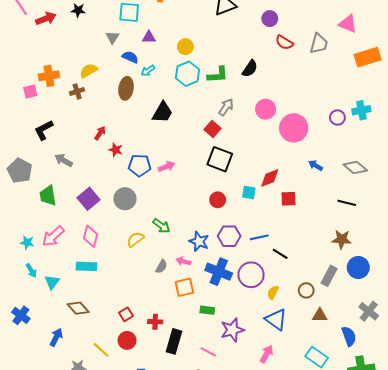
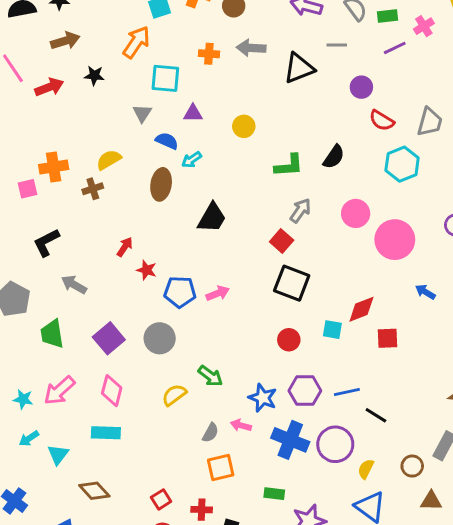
cyan hexagon: (187, 74) -> (402, 164), moved
cyan arrow: (31, 271) -> (29, 438), turned 88
orange square: (184, 287) -> (221, 468), moved

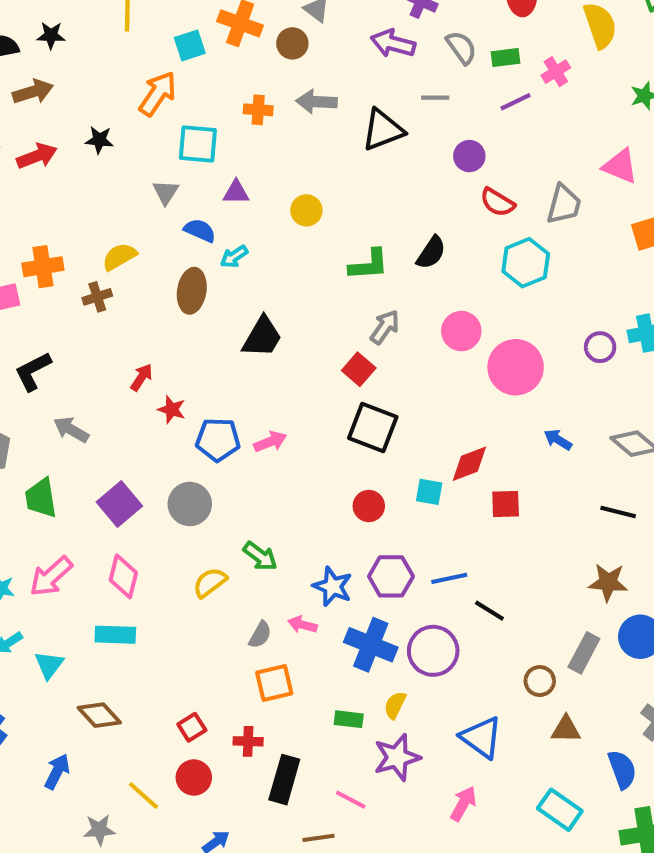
brown arrow: (65, 41) -> (33, 92), moved
yellow semicircle: (366, 469) -> (395, 705), moved

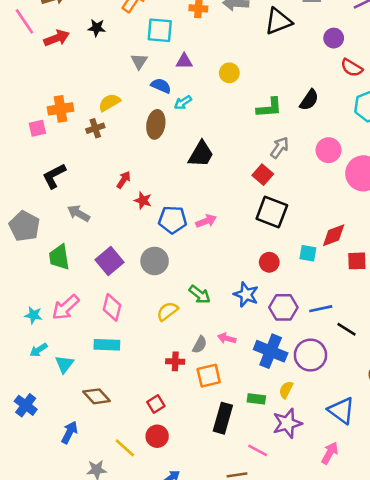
blue star: (333, 586) -> (246, 294), moved
red cross: (248, 741) -> (175, 361), moved
black rectangle: (284, 780) -> (223, 418), moved

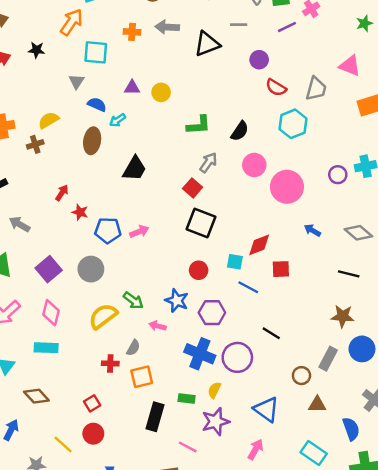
purple triangle: (184, 61) -> (132, 88), moved
black semicircle: (309, 100) -> (240, 131), moved
blue line: (321, 309) -> (248, 287), moved, turned 40
yellow semicircle: (167, 311) -> (103, 316), size x1.4
pink arrow: (227, 338) -> (157, 326), moved

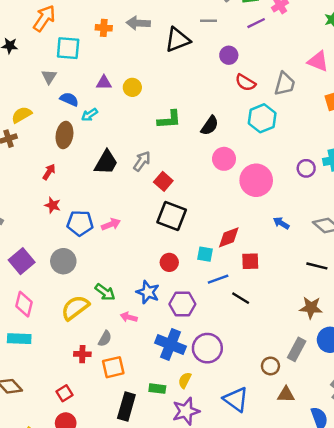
gray arrow: (208, 163) -> (142, 161), moved
red arrow: (62, 193) -> (49, 172), moved
blue line: (248, 287) -> (218, 279), turned -48
black line: (271, 333) -> (241, 298), moved

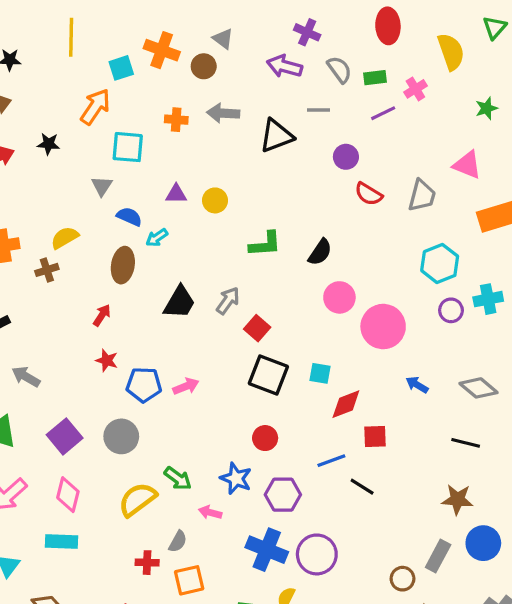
cyan hexagon: (262, 118) -> (440, 263), moved
cyan square: (205, 254) -> (320, 373), moved

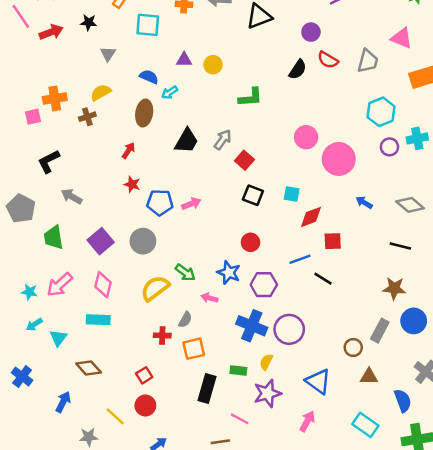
gray triangle: (102, 186) -> (108, 54), moved
black semicircle: (320, 252) -> (298, 70), moved
black square: (268, 375) -> (253, 195), size x0.7

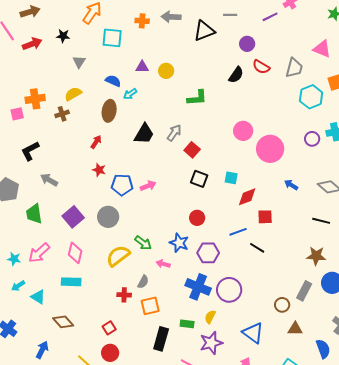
cyan hexagon: (381, 112) -> (311, 97), moved
cyan triangle: (58, 338) -> (38, 297), turned -35

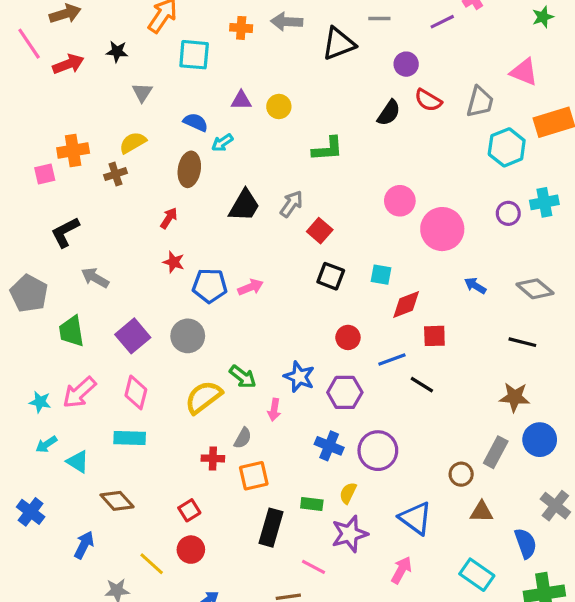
red circle: (197, 218) -> (348, 337), moved
pink arrow: (163, 264) -> (274, 410), turned -96
blue cross: (198, 287) -> (329, 446), size x0.7

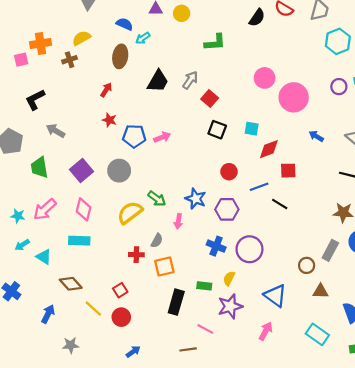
yellow line: (152, 564) -> (93, 309), moved

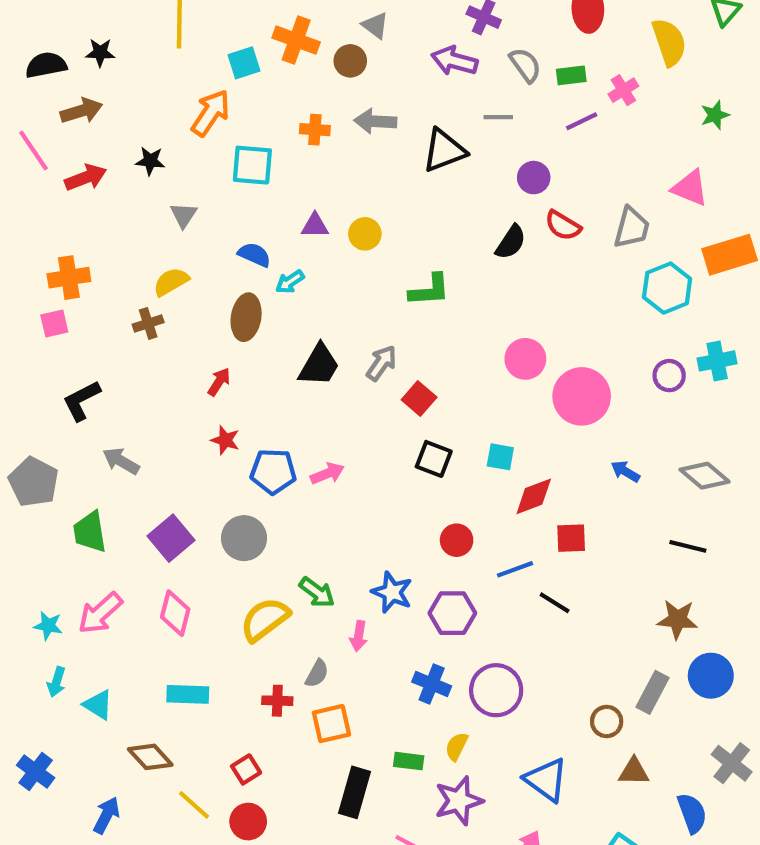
orange cross: (40, 43) -> (69, 278), moved
cyan rectangle: (79, 241) -> (188, 694), moved
cyan arrow: (22, 245) -> (56, 682), turned -40

